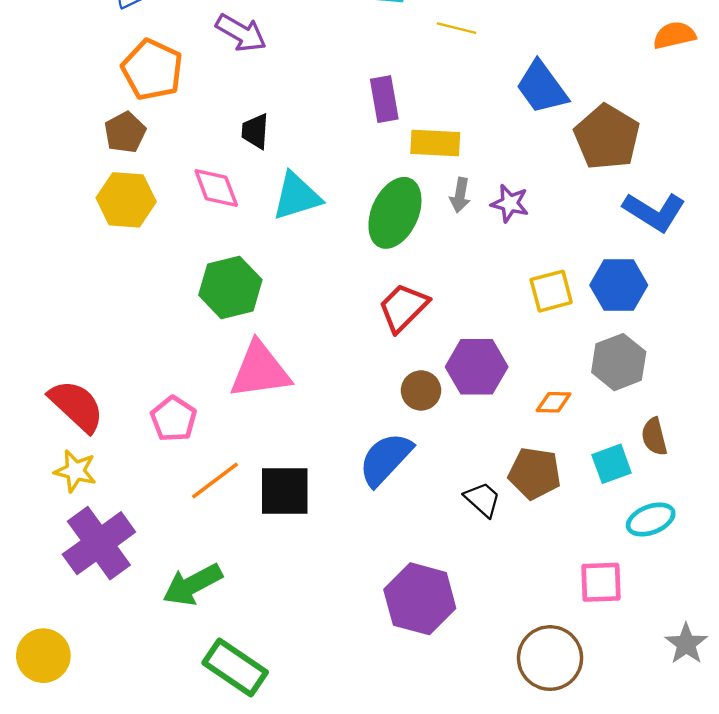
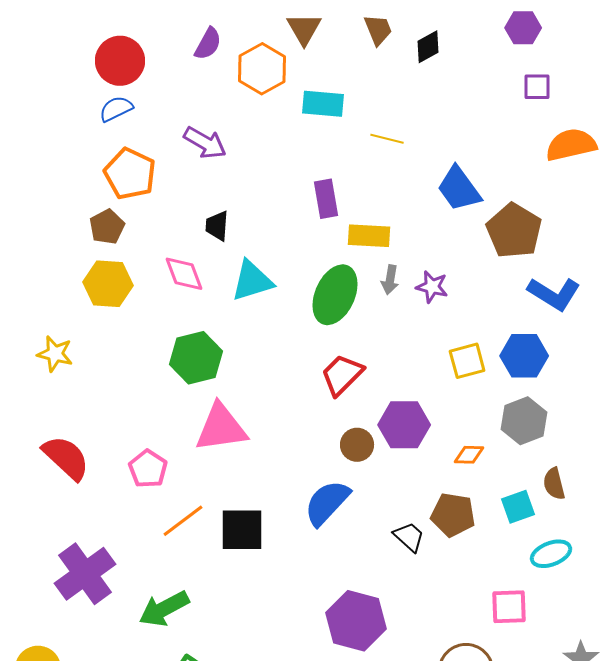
orange semicircle: (674, 35) -> (571, 145), size x1.4
yellow star: (75, 471) -> (55, 354), moved

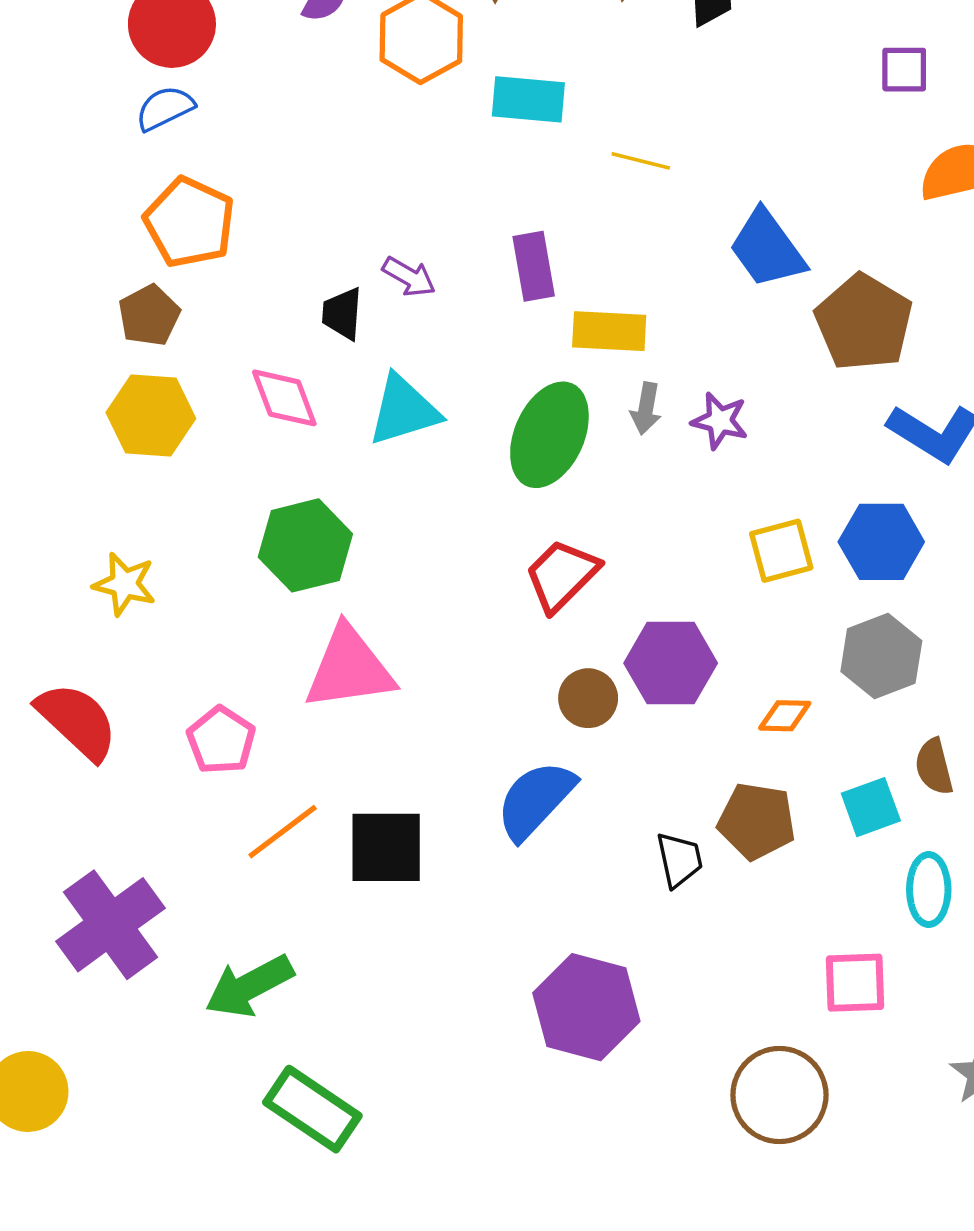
purple arrow: (205, 143) -> (409, 277), moved, size x0.7
yellow star: (55, 354) -> (125, 584), moved
black trapezoid: (409, 537) -> (679, 860), turned 36
cyan ellipse: (551, 554) -> (929, 890), turned -69

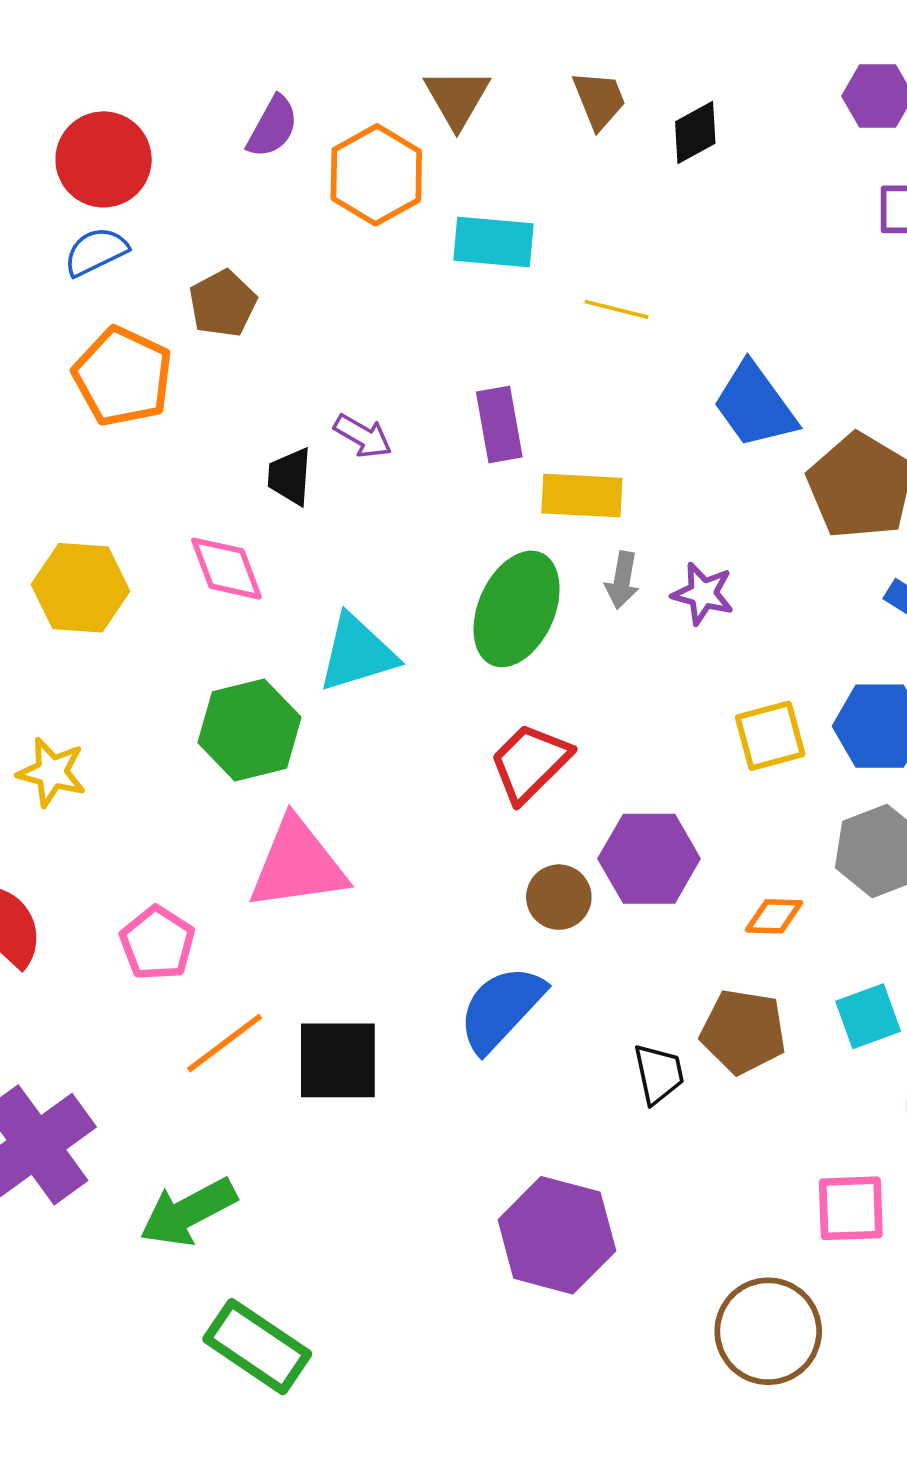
brown pentagon: (149, 315) -> (223, 304), moved
cyan triangle: (404, 410) -> (357, 653), moved

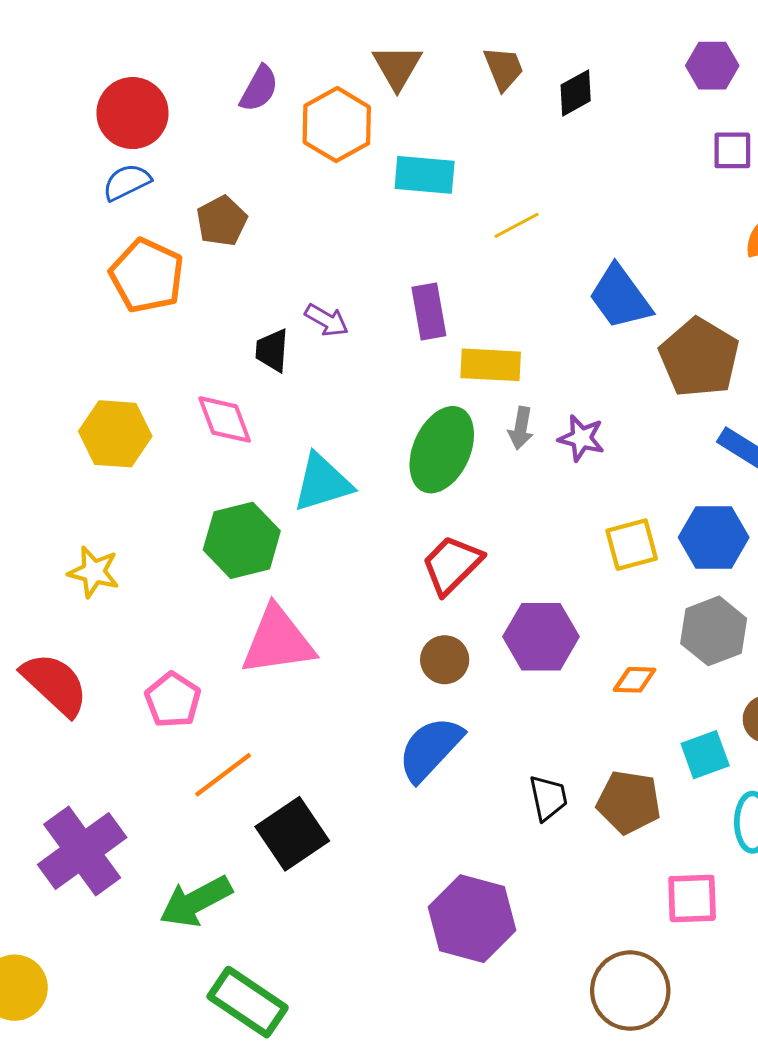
yellow line: (616, 309) -> (517, 225), turned -42
brown circle: (559, 897) -> (445, 660), moved
brown pentagon: (743, 1032) -> (629, 802), moved
black square: (338, 1060) -> (292, 834), moved, turned -34

